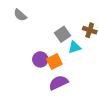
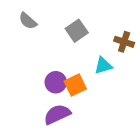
gray square: (62, 34) -> (77, 31), moved
purple semicircle: (58, 83) -> (57, 114), moved

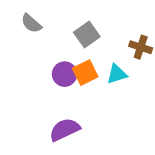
purple circle: (56, 82) -> (65, 74), moved
orange square: (75, 85) -> (85, 73), moved

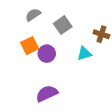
gray semicircle: (31, 23) -> (33, 15), moved, turned 105
orange square: (85, 73) -> (30, 46), moved

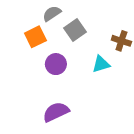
gray semicircle: (33, 15) -> (52, 14), moved
orange square: (30, 46) -> (35, 37), moved

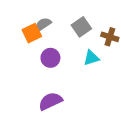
gray semicircle: (52, 14) -> (43, 24), moved
gray square: (75, 30) -> (81, 27), moved

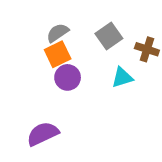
orange square: (32, 33) -> (58, 54), moved
purple semicircle: (50, 101) -> (43, 134), moved

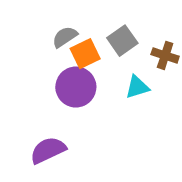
orange square: (58, 54) -> (85, 54), moved
purple circle: (68, 77) -> (76, 87), size x1.4

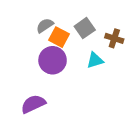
orange square: (85, 54) -> (59, 37), turned -36

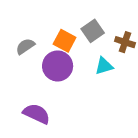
gray semicircle: (45, 26) -> (25, 46), moved
purple semicircle: (33, 104) -> (36, 114), turned 50

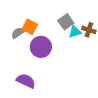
orange square: (65, 41) -> (30, 27), moved
cyan triangle: (104, 66) -> (75, 32), moved

